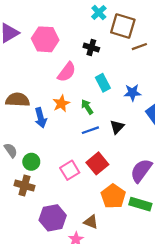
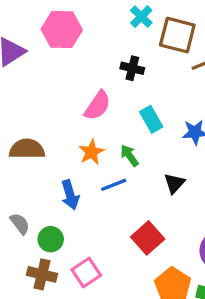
pink hexagon: (45, 39) -> (62, 30), moved
blue arrow: (41, 118) -> (70, 195), moved
blue line: (90, 130) -> (114, 185), moved
pink square: (70, 170) -> (86, 272), moved

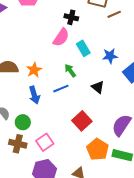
pink semicircle: (97, 106) -> (61, 37), moved
orange star: (91, 152) -> (34, 70), moved
black triangle: (174, 183) -> (98, 87), turned -32

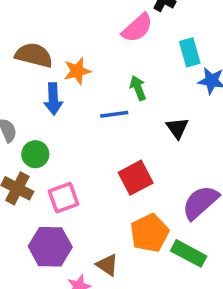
cyan rectangle: (83, 48) -> (190, 52), moved
blue arrow: (34, 95) -> (53, 99), moved

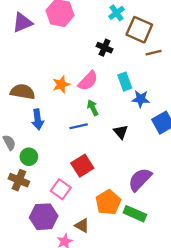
pink semicircle: (137, 28) -> (88, 81), moved
orange star: (77, 71) -> (61, 84), moved
red square: (136, 178) -> (82, 166), moved
pink square: (64, 198) -> (61, 189), moved, turned -30

